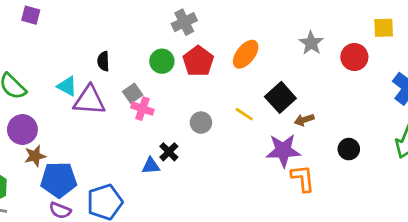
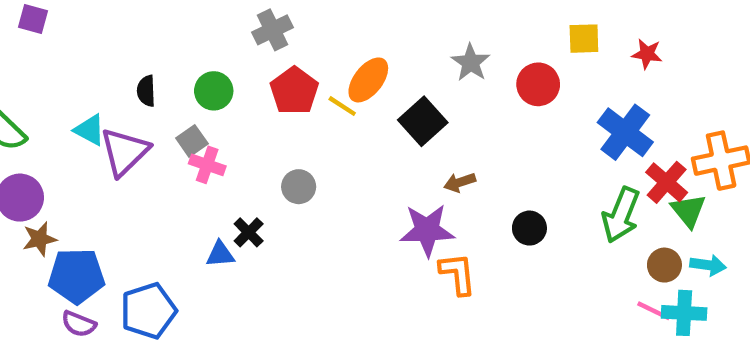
green circle: (162, 61) -> (214, 91), moved
black square: (280, 97) -> (423, 121), moved
purple triangle: (89, 100) -> (124, 152), turned -48
yellow line: (244, 114) -> (342, 106), moved

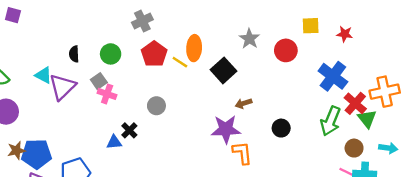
orange ellipse: (368, 80) -> (194, 48), turned -35
brown star: (40, 239) -> (16, 150), moved
cyan arrow: (708, 265) -> (388, 148), moved

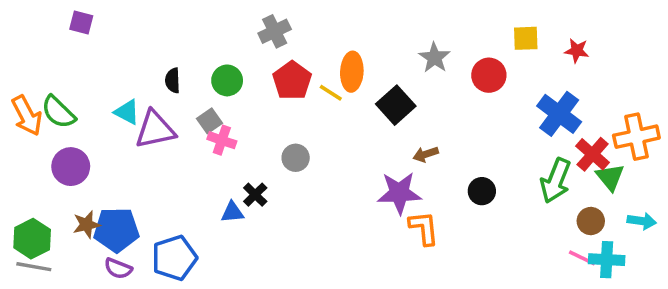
purple triangle: (62, 87) -> (155, 130), turned 32

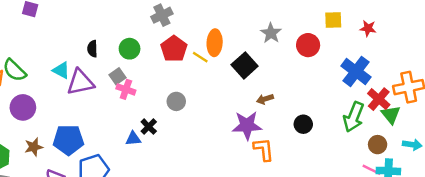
blue pentagon: (116, 230) -> (68, 140), moved

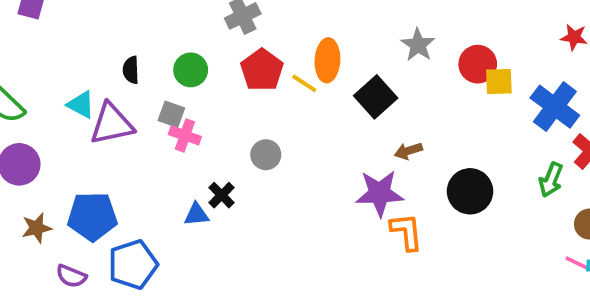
yellow square: (333, 20) -> (499, 81), moved
gray square: (118, 76) -> (171, 114), turned -35
green arrow: (354, 117) -> (551, 180), size x0.7
black circle: (303, 124) -> (470, 191), size x1.5

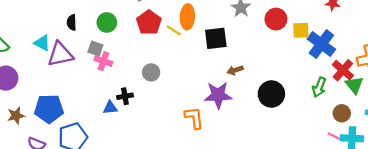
yellow square: (499, 81) -> (301, 30), moved
black square: (376, 97) -> (216, 38), turned 35
black cross: (222, 195) -> (125, 96), turned 35
orange L-shape: (406, 232) -> (194, 118), moved

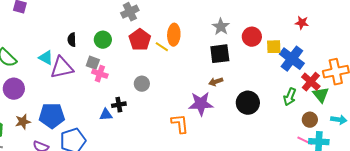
black square: (216, 38) -> (220, 54), moved

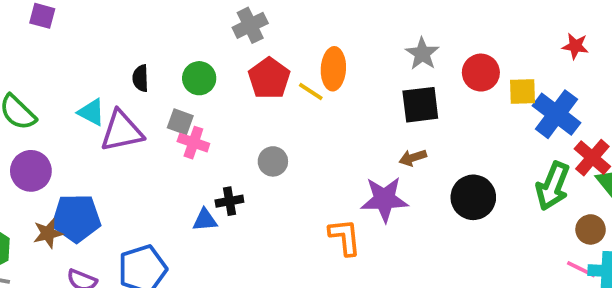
green arrow: (290, 97) -> (553, 186), size x1.4
blue pentagon: (52, 116) -> (76, 218), moved

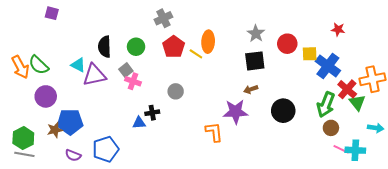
black semicircle: (141, 78) -> (105, 47), size x1.5
gray square: (180, 122) -> (126, 70), turned 32
brown circle: (591, 229) -> (331, 128), moved

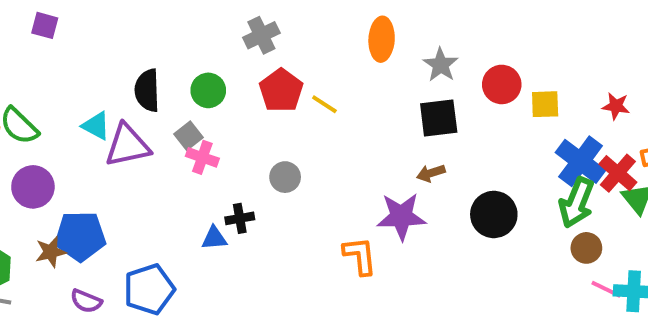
red star: (338, 29) -> (616, 106), moved
orange ellipse: (208, 42) -> (382, 39), moved
blue cross: (328, 66) -> (580, 161), moved

